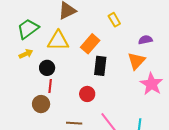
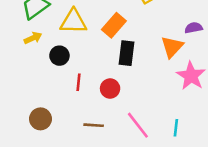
purple semicircle: (145, 40) -> (194, 28), moved
red line: (50, 86) -> (78, 82), moved
brown circle: (41, 104) -> (40, 119), moved

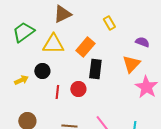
purple semicircle: (194, 28) -> (142, 42), moved, turned 32
yellow arrow: (33, 38) -> (21, 80), moved
red circle: (110, 89) -> (78, 89), moved

